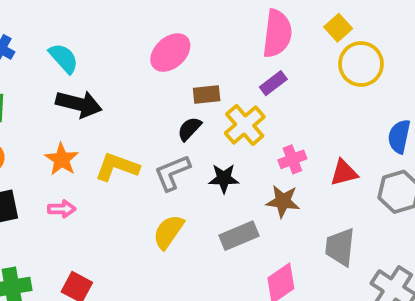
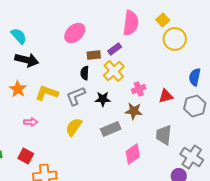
purple rectangle: (273, 83) -> (115, 49), moved
black semicircle: (189, 129) -> (85, 73), turned -40
pink arrow: (62, 209) -> (31, 122), moved

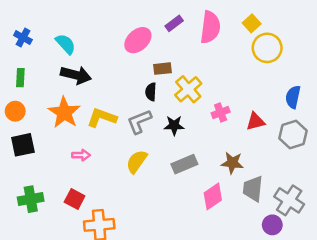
purple rectangle: (115, 49) -> (174, 23), moved
orange star: (18, 89) -> (64, 112), size x1.4
brown star: (134, 111) -> (232, 163), moved
gray trapezoid: (164, 135) -> (253, 189), moved

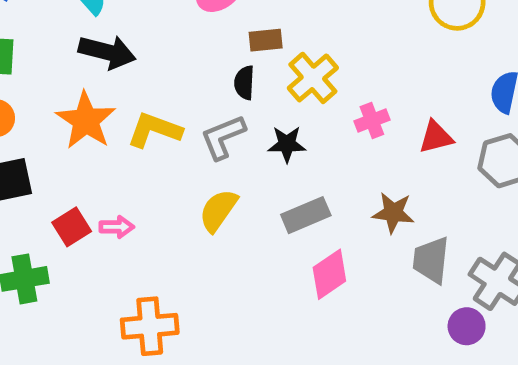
pink arrow: (81, 155) -> (117, 227), moved
pink diamond: (213, 196) -> (329, 274), moved
red square: (75, 199) -> (72, 227), moved, turned 30

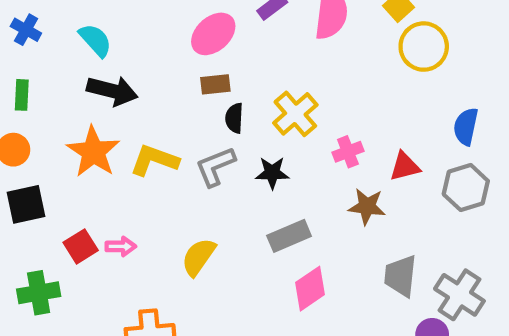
brown rectangle: (266, 40) -> (215, 84), moved
yellow semicircle: (218, 210) -> (199, 257), moved
brown star: (393, 213) -> (367, 206), moved

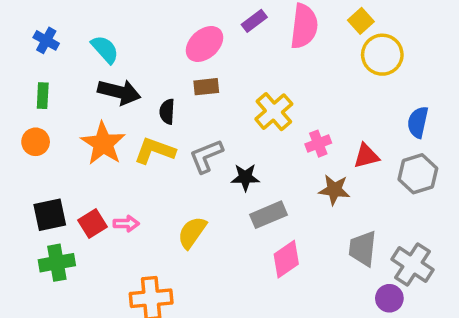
black semicircle: (234, 118) -> (167, 112), moved
black star: (272, 173) -> (245, 177), moved
black square: (26, 204) -> (50, 215), moved

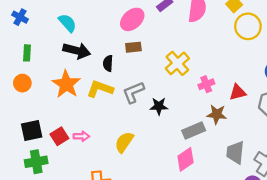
blue cross: (46, 40) -> (20, 17), moved
gray rectangle: (268, 215) -> (194, 130), moved

